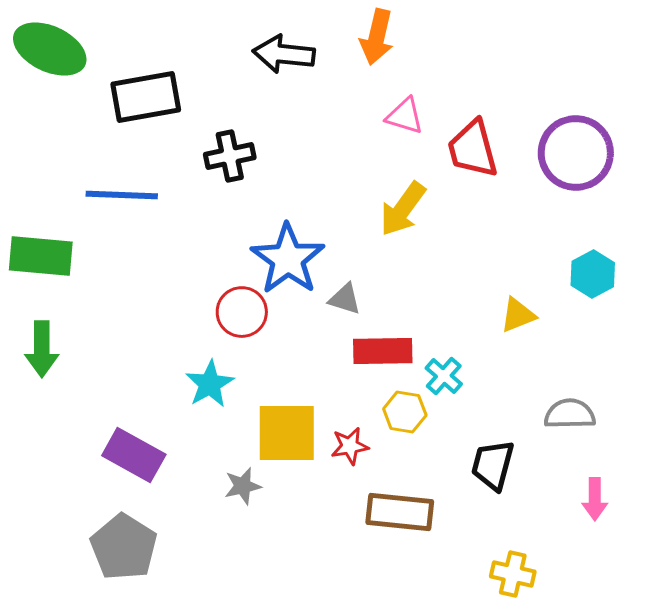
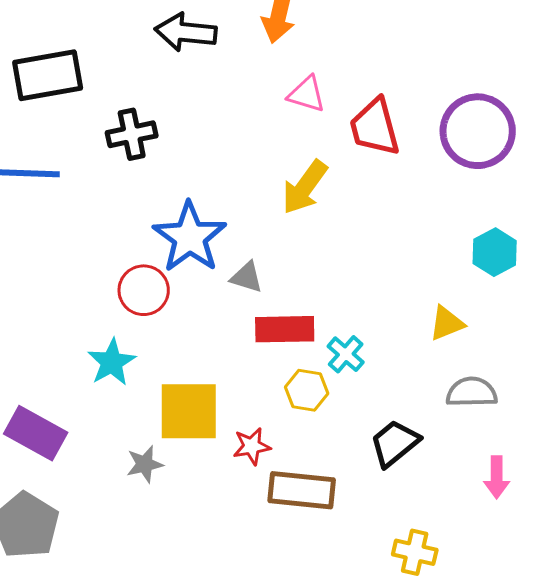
yellow triangle: (518, 315) -> (447, 323), moved
red star: (350, 446) -> (252, 446), moved
black trapezoid: (493, 465) -> (395, 443), turned 36

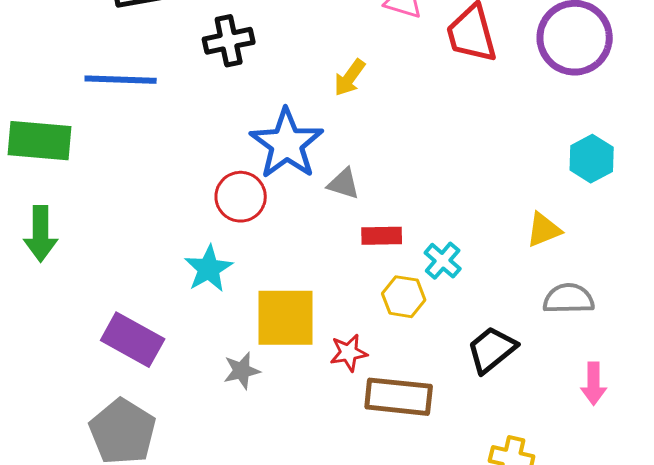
yellow arrow: (305, 187) -> (350, 78), moved, size x0.7
red rectangle: (285, 329) -> (382, 236), size x0.7

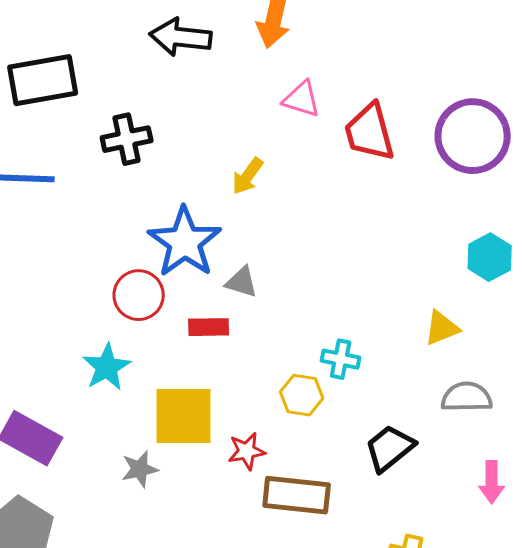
red rectangle: (382, 236) -> (209, 327), moved
cyan cross: (443, 261) -> (341, 359), turned -30

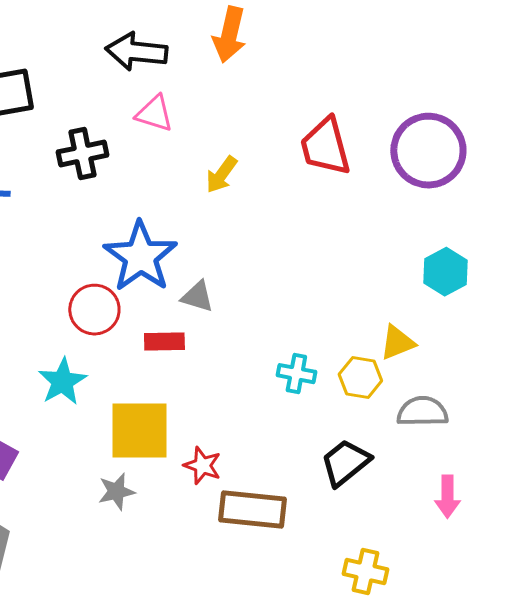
pink triangle: (302, 99) -> (154, 114), moved
yellow arrow: (248, 176) -> (221, 175), moved
yellow hexagon: (302, 395) -> (360, 378), moved
red star: (247, 451) -> (202, 466), turned 30
gray star: (140, 469) -> (116, 492), moved

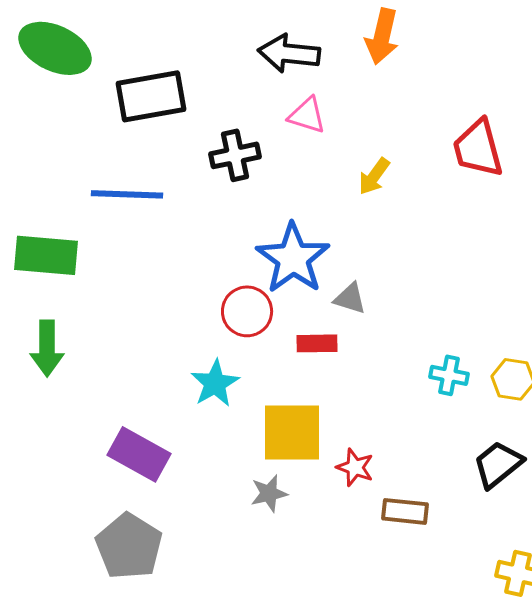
brown rectangle: (252, 510) -> (405, 511), size x0.7

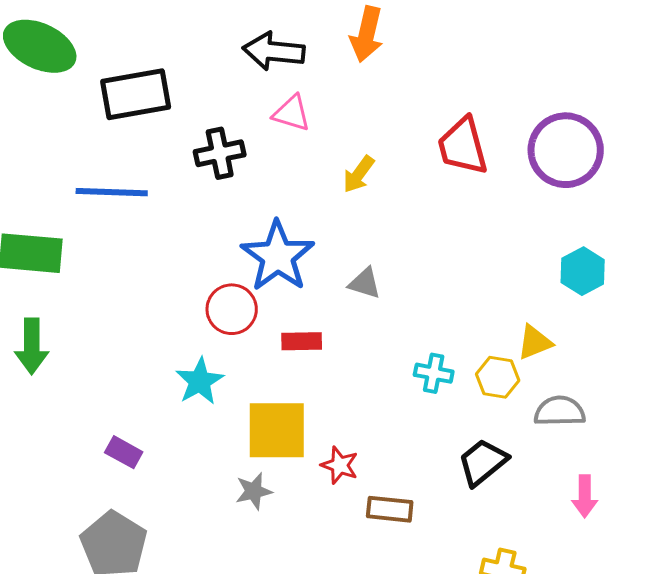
gray triangle: (350, 298) -> (365, 283), moved
purple rectangle: (139, 454) -> (124, 452), size x0.6

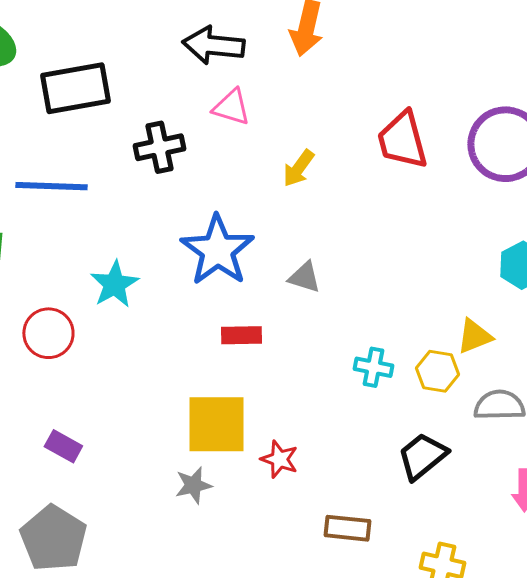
red circle: (232, 309) -> (48, 333), moved
cyan star: (200, 381) -> (114, 284), moved
brown rectangle: (390, 509) -> (347, 528), moved

